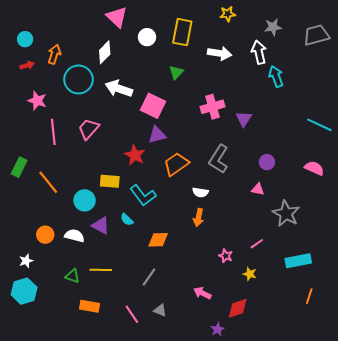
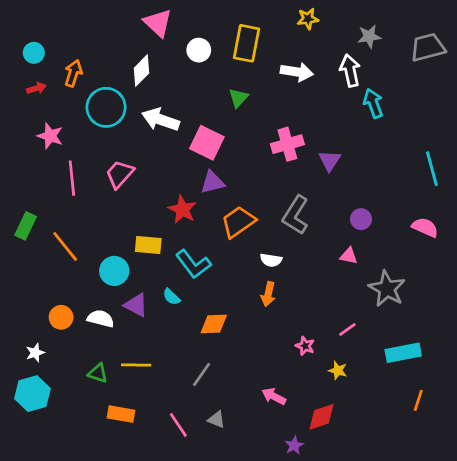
cyan line: (319, 125) -> (432, 169), turned 50

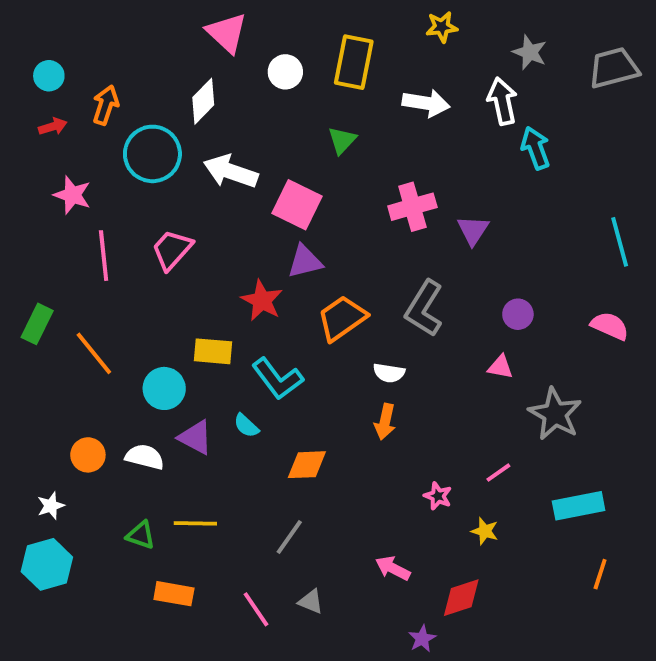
gray star: (369, 36) -> (530, 52), turned 30

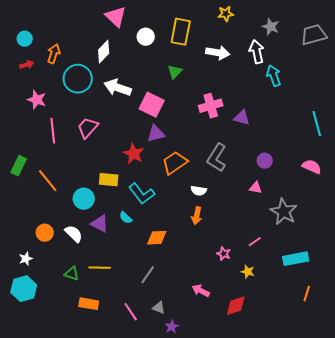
purple triangle: (473, 230) -> (242, 118), turned -48
white semicircle: (145, 457) -> (74, 234), turned 30
purple star: (422, 639) -> (172, 327), moved

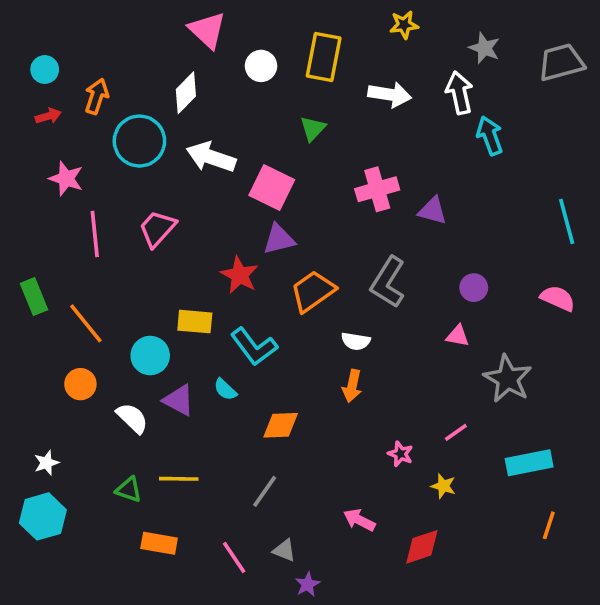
green rectangle: (19, 166) -> (34, 297), turned -48
orange circle: (45, 233) -> (80, 384), moved

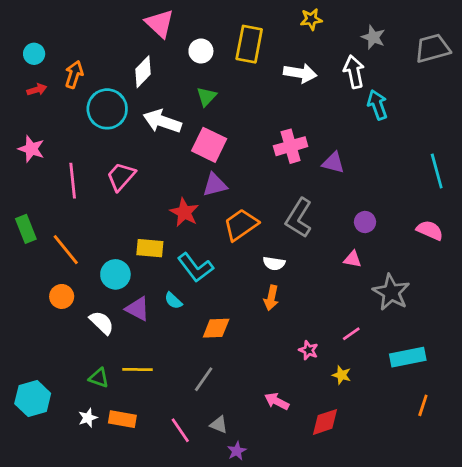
green triangle: (313, 128) -> (206, 97), moved
pink star: (66, 179) -> (31, 149), moved
white star: (46, 463) -> (88, 418), moved

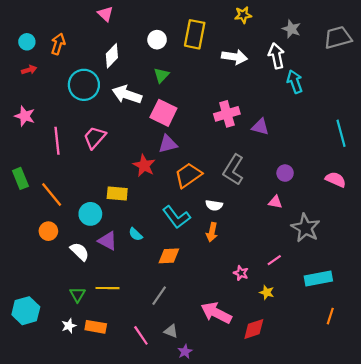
pink triangle: (160, 23) -> (105, 14), moved, size x0.7
orange arrow: (74, 74) -> (58, 44), moved
cyan L-shape: (195, 268) -> (176, 217), moved
green triangle: (99, 378) -> (77, 295), turned 42
pink arrow: (277, 401) -> (216, 313), size x1.6

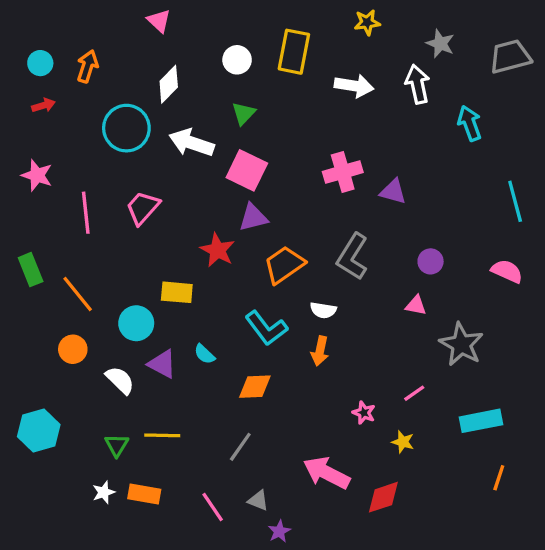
cyan arrow: (295, 82) -> (470, 123), moved
cyan hexagon: (26, 311) -> (39, 431), moved

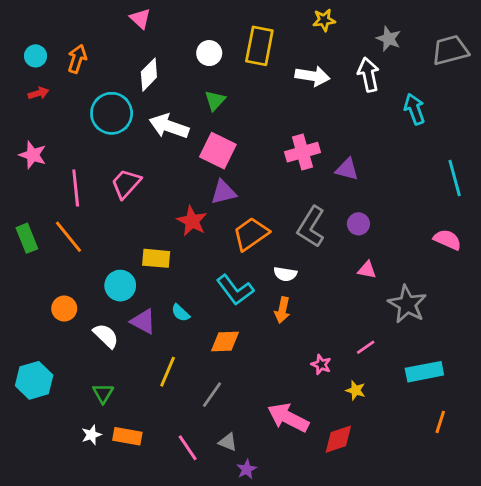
purple circle: (431, 261) -> (358, 224), moved
orange line: (78, 294) -> (69, 237), moved
yellow line: (162, 435) -> (168, 372), moved, turned -68

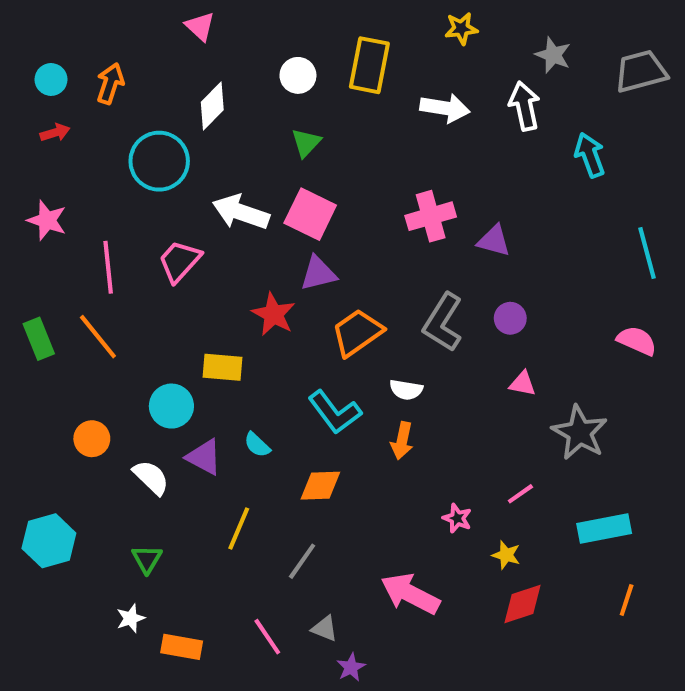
white arrow: (169, 126) -> (241, 212), moved
orange rectangle: (127, 436) -> (182, 647), moved
red diamond: (338, 439) -> (522, 604), moved

